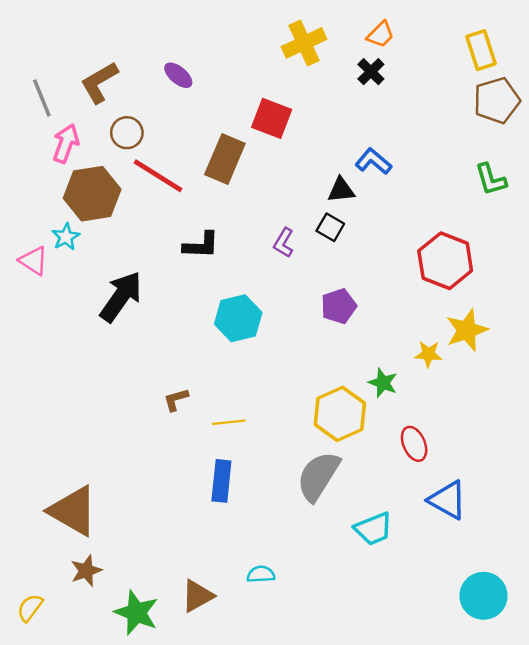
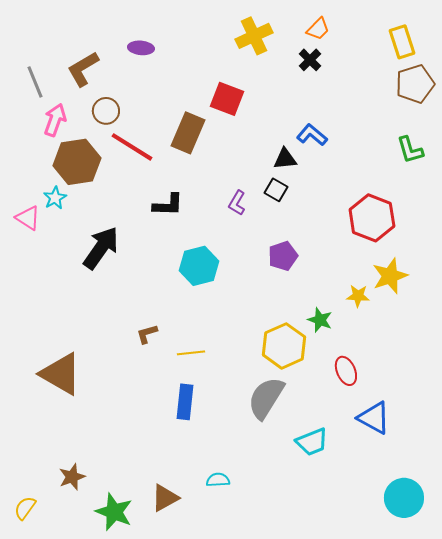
purple ellipse: (178, 75) -> (141, 48), moved, turned -35
brown triangle: (73, 511) -> (61, 374), moved

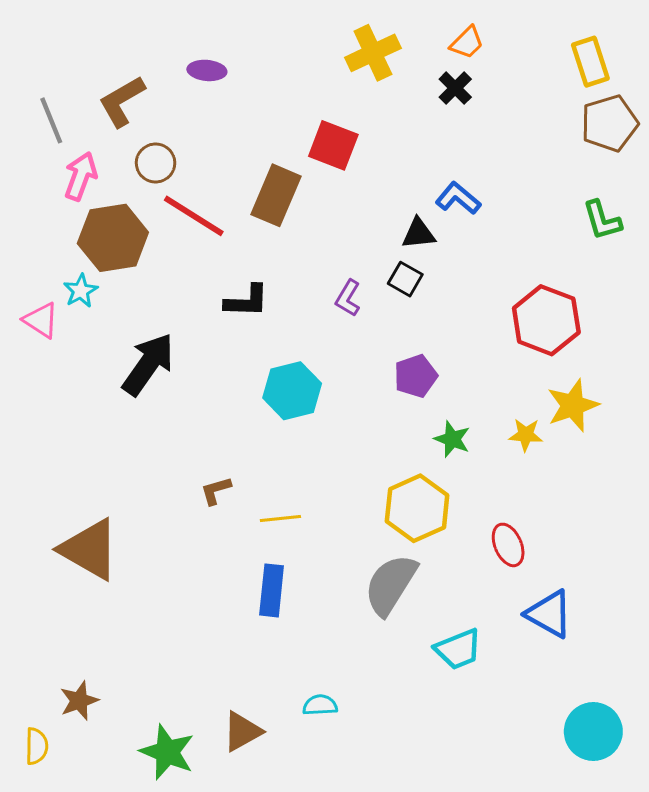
green star: (320, 320) -> (452, 439), moved
brown star: (72, 477) -> (79, 701), moved
yellow semicircle: (25, 508) -> (37, 746), turned 145

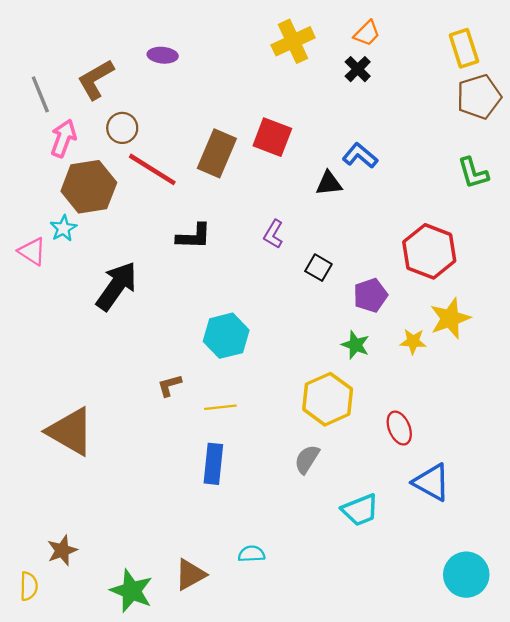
red square: (333, 145) -> (272, 137), moved
black square: (405, 279) -> (318, 268), moved
purple pentagon: (416, 376) -> (370, 295), moved
cyan hexagon: (292, 391) -> (226, 336), moved
gray semicircle: (391, 585) -> (307, 459), size x0.6

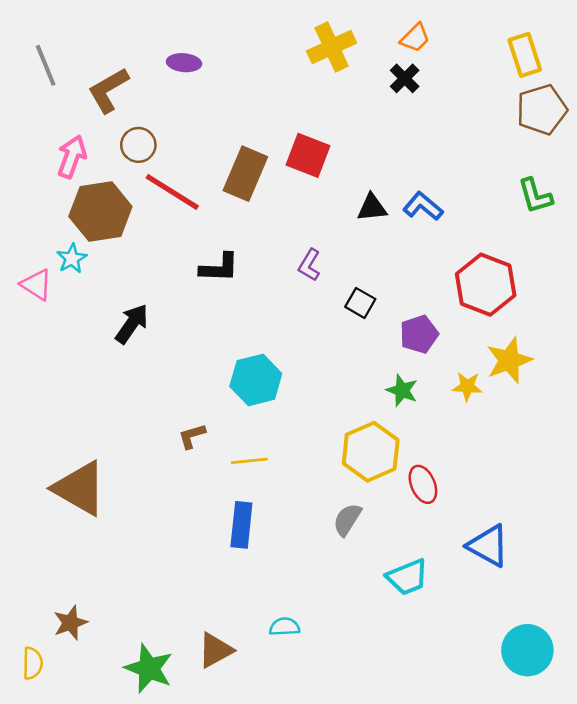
gray line: (40, 94) -> (46, 65), moved
blue L-shape: (360, 156) -> (423, 206), moved
black arrow: (116, 286) -> (132, 324), size x0.7
red ellipse: (399, 428) -> (423, 484), moved

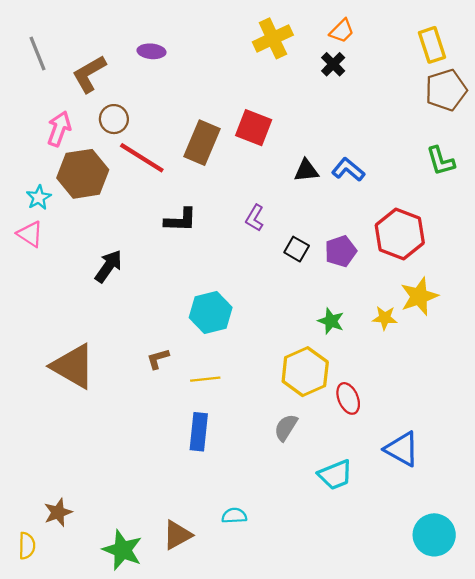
cyan star: (72, 259) -> (39, 197), moved
purple pentagon: (419, 334) -> (341, 251), moved
brown triangle: (80, 488) -> (73, 366), moved

